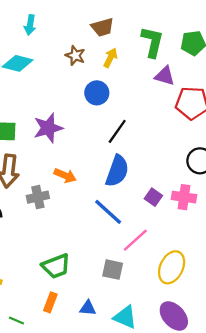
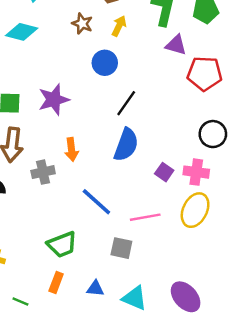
orange arrow: (65, 176) -> (72, 149), turned 60
blue line: (108, 212) -> (96, 202), moved
pink line: (135, 240) -> (145, 217), turned 32
yellow ellipse: (172, 267) -> (195, 210), moved

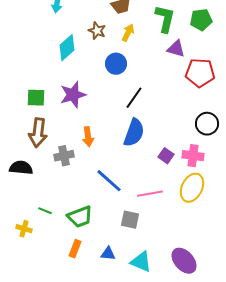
cyan diamond: (22, 32) -> (67, 48), moved, turned -56
green line: (20, 302) -> (45, 211), moved

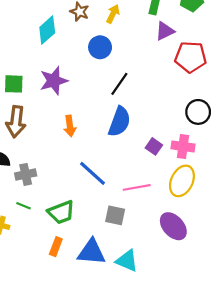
purple triangle: (176, 49) -> (165, 31), turned -42
gray cross: (64, 156) -> (26, 174), moved
blue triangle: (108, 254) -> (91, 252), size x1.8
purple ellipse: (184, 261) -> (173, 226), moved

